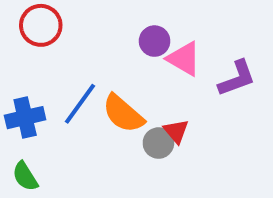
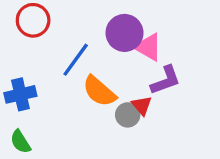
purple circle: (155, 41) -> (124, 33), size x1.5
purple L-shape: (237, 78) -> (165, 80), moved
blue line: (80, 104) -> (76, 60), moved

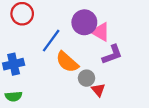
red triangle: (142, 105) -> (98, 90), moved
green semicircle: (20, 142) -> (14, 96), turned -63

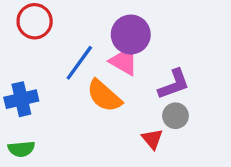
pink triangle: (100, 32) -> (124, 61), moved
gray circle: (87, 78) -> (175, 116), moved

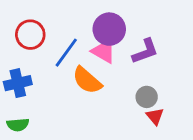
red circle: (35, 21) -> (30, 35), moved
purple L-shape: (174, 84) -> (145, 51), moved
red triangle: (152, 139) -> (155, 116), moved

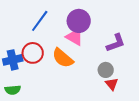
red circle: (30, 35) -> (33, 53), moved
purple L-shape: (145, 51) -> (116, 43), moved
blue line: (66, 53) -> (40, 21), moved

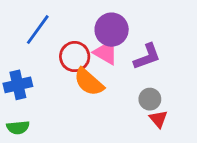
blue line: (40, 21) -> (38, 30), moved
purple L-shape: (116, 43) -> (147, 57), moved
red circle: (33, 53) -> (75, 57), moved

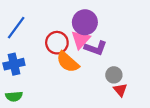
blue line: (38, 30) -> (16, 28), moved
pink triangle: (106, 52) -> (81, 39), turned 42
purple L-shape: (147, 57) -> (96, 48), moved, turned 40

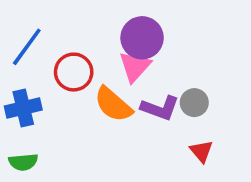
red circle: (57, 43) -> (74, 72), moved
purple L-shape: (96, 48) -> (160, 108), moved
gray circle: (114, 75) -> (194, 103), moved

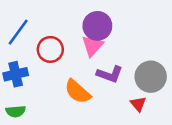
gray circle: (194, 103) -> (151, 77), moved, size x1.6
orange semicircle: (113, 104) -> (78, 92), moved

